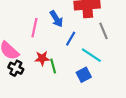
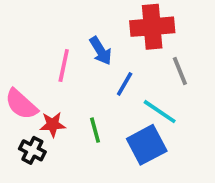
red star: (42, 58) -> (53, 124), moved
black cross: (16, 68) -> (32, 150), moved
blue square: (84, 75) -> (147, 145), size x1.5

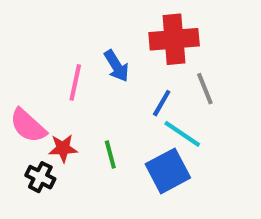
blue line: (125, 84) -> (162, 103), moved

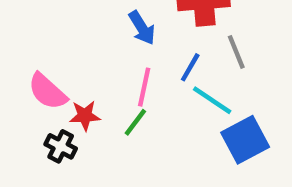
pink line: (75, 82) -> (144, 87), moved
green line: (110, 154) -> (135, 122), turned 52
blue square: (168, 171) -> (245, 140), moved

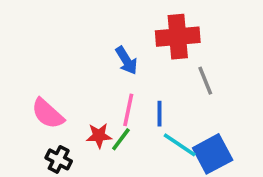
blue line: (190, 67) -> (159, 114), moved, turned -30
cyan line: (212, 100) -> (180, 145), moved
red star: (85, 116) -> (99, 136), moved

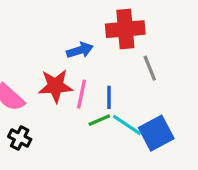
blue arrow: (126, 60) -> (80, 50), turned -75
red star: (99, 136) -> (55, 86), moved, size x1.5
green line: (121, 139) -> (99, 120), moved, turned 30

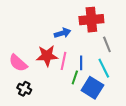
green line: (99, 120) -> (75, 77), turned -48
cyan line: (127, 125) -> (104, 68), moved, turned 30
blue square: (156, 133) -> (92, 88), moved, turned -30

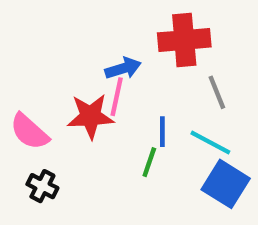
pink line: (64, 61) -> (117, 97), moved
cyan line: (104, 68) -> (210, 142), turned -36
blue square: (92, 88) -> (226, 184), moved

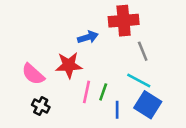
pink line: (117, 97) -> (87, 92), moved
blue line: (162, 132) -> (117, 110), moved

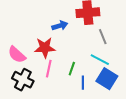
pink line: (87, 92) -> (49, 69), moved
black cross: (41, 106) -> (23, 80), size x1.5

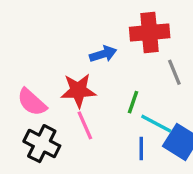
cyan line: (100, 60) -> (156, 124), moved
pink line: (49, 69) -> (85, 125), turned -36
green line: (72, 69) -> (133, 102), moved

